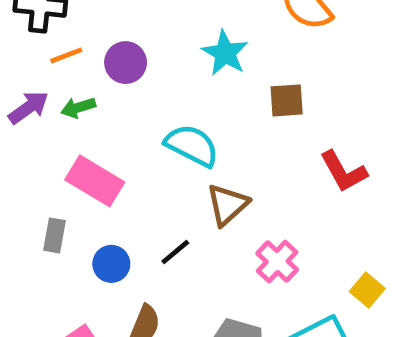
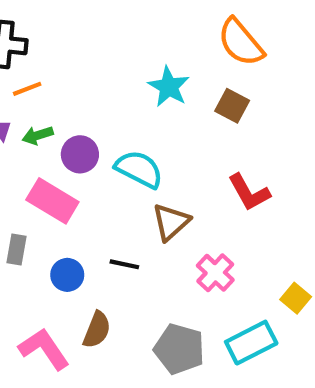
purple circle: (126, 63) -> (80, 154), moved
brown square: (287, 100) -> (232, 106), moved, turned 32
red L-shape: (343, 171) -> (249, 192), moved
black line: (175, 252) -> (124, 264), turned 52

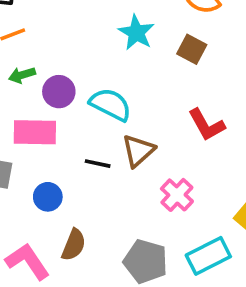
pink rectangle: (52, 201) -> (35, 132), turned -30
black line: (124, 264) -> (98, 164), moved

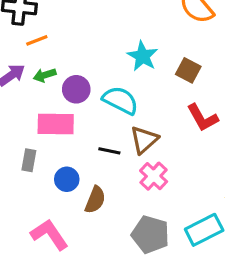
cyan star: (136, 33) -> (143, 56), moved
brown square: (192, 49) -> (188, 70), moved
pink cross: (177, 195) -> (154, 176), moved
brown semicircle: (74, 245) -> (95, 200), moved

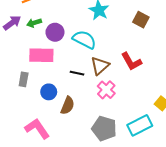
brown square: (188, 70) -> (141, 20), moved
red L-shape: (203, 118) -> (131, 62), moved

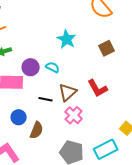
brown square: (141, 20) -> (107, 48), turned 35
purple circle: (55, 32) -> (31, 67), moved
cyan semicircle: (84, 40) -> (53, 67), size x0.6

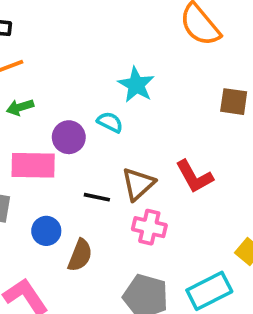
brown square: (107, 48) -> (234, 102), moved, turned 35
cyan semicircle: (53, 67) -> (110, 122), moved
pink cross: (74, 115) -> (149, 227), turned -30

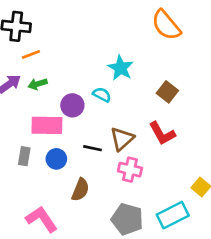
brown square: (234, 102) -> (167, 92), moved, turned 30
blue circle: (46, 231) -> (56, 159), moved

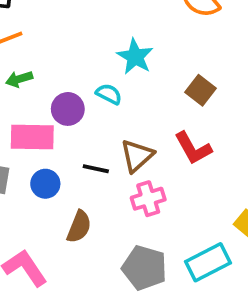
pink cross: (130, 170) -> (148, 199), turned -30

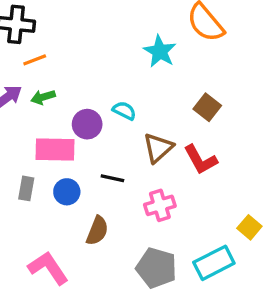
cyan star: (135, 57) -> (160, 51), moved
brown triangle: (137, 156) -> (158, 148), moved

